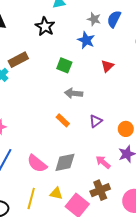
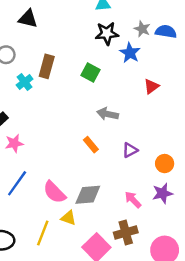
blue semicircle: (114, 19) -> (166, 32), turned 66
black star: (45, 26) -> (107, 33), moved, turned 30
brown rectangle: (18, 60) -> (47, 66), turned -54
green square: (64, 65) -> (91, 72), moved
yellow triangle: (56, 193) -> (68, 218), moved

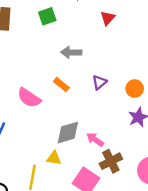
green square: (91, 72) -> (47, 16), turned -36
pink semicircle: (54, 192) -> (29, 98), moved
pink arrow: (133, 200) -> (95, 139), moved

